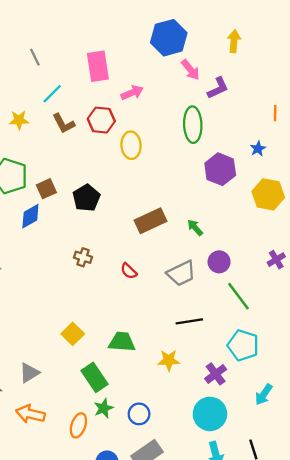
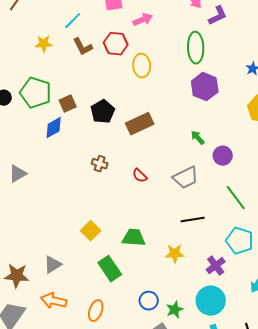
purple hexagon: (220, 169) -> (205, 87), moved
brown rectangle: (150, 221) -> (140, 124), moved
purple circle: (219, 262) -> (223, 156), moved
green star: (104, 408) -> (175, 310), moved

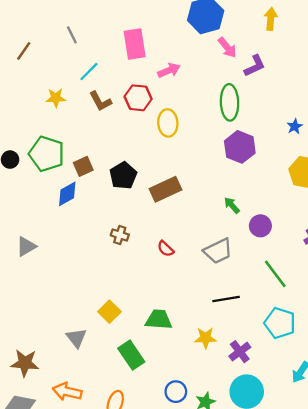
gray triangle: (53, 265) -> (76, 338), moved, turned -36
purple cross: (216, 266) -> (240, 352), moved

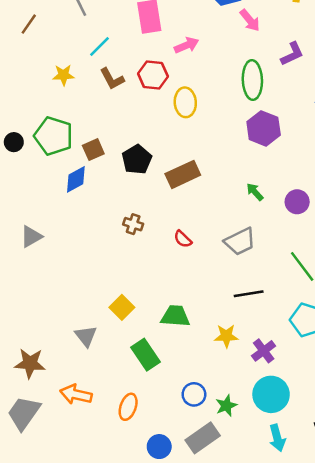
purple L-shape: (255, 66) -> (292, 54), moved
purple circle: (260, 226) -> (297, 202), moved

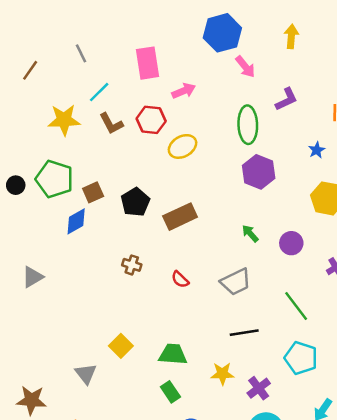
yellow star: (63, 75) -> (64, 120), size x1.5
yellow ellipse: (185, 102) -> (183, 146), turned 64
green rectangle: (146, 355) -> (170, 392), moved, size x0.7

